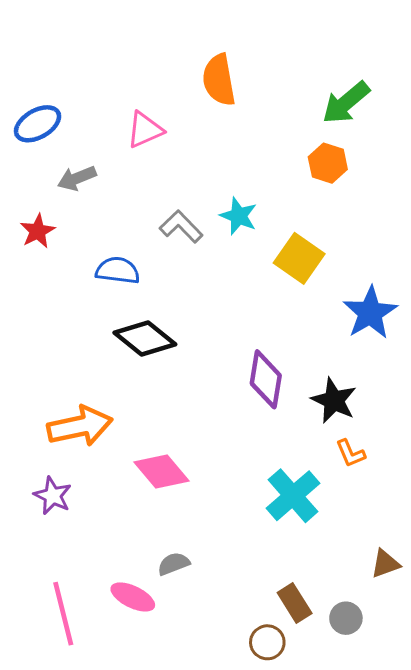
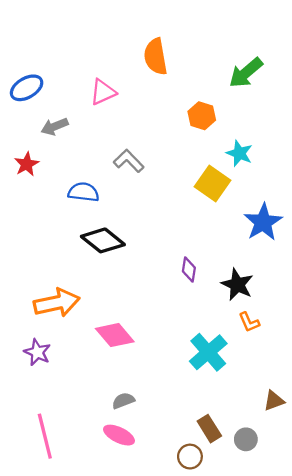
orange hexagon: (328, 163) -> (202, 116), moved
cyan star: (239, 216) -> (239, 153), moved
purple diamond: (266, 379) -> (189, 269), size x0.6
pink ellipse: (133, 597) -> (119, 435), moved

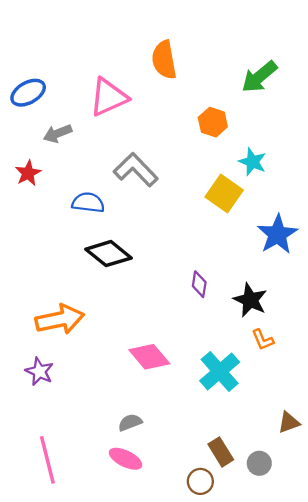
pink triangle: (103, 92) -> (109, 97), size x1.4
gray L-shape: (129, 161) -> (136, 170), size x1.4
pink diamond: (115, 335) -> (149, 357), moved

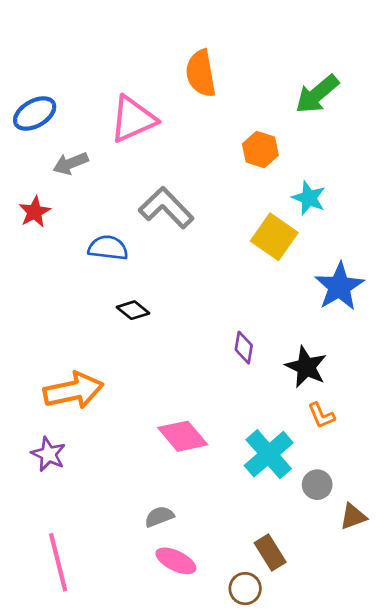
black diamond: (109, 254) -> (133, 310), size x0.6
pink ellipse: (126, 459) -> (176, 561), moved
gray circle: (259, 463) -> (317, 485), moved

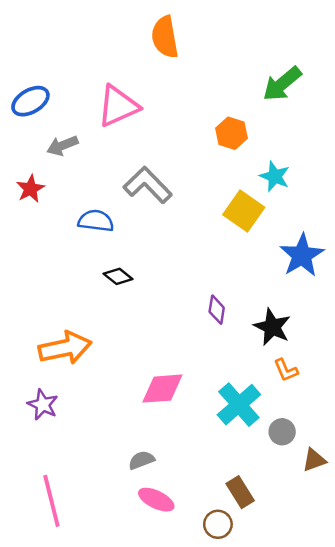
orange semicircle: (201, 73) -> (165, 37), moved
pink diamond: (183, 436) -> (162, 389), turned -54

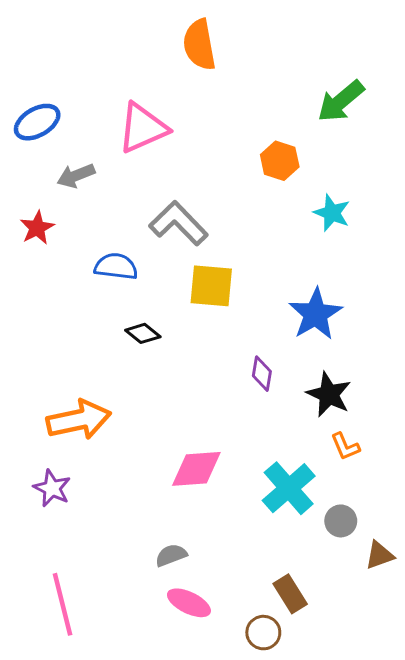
yellow square: (244, 211) -> (211, 286), moved, turned -30
blue star: (302, 255) -> (315, 314), moved

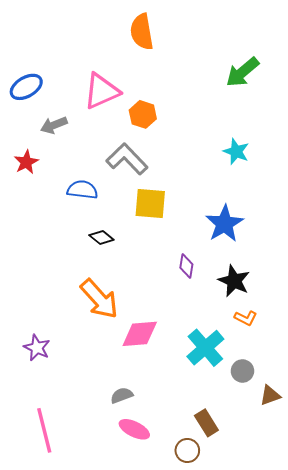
orange hexagon: (280, 161) -> (143, 114), moved
orange arrow: (79, 420) -> (99, 299), moved, turned 60
orange L-shape: (345, 447) -> (246, 318), turned -40

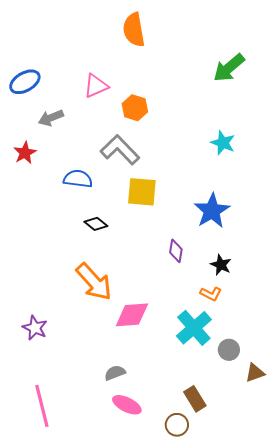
pink triangle: (101, 91) -> (96, 86), size x0.7
black star: (234, 281) -> (221, 265), size x0.7
orange L-shape: (246, 318) -> (211, 294), moved

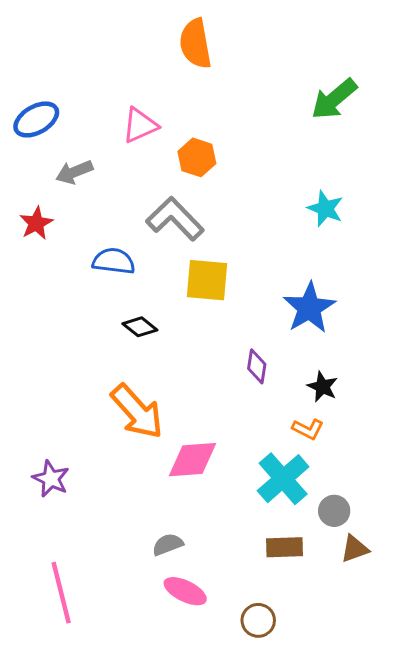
brown triangle: (255, 373) -> (355, 549), moved
brown rectangle: (195, 399) -> (284, 547), moved, turned -60

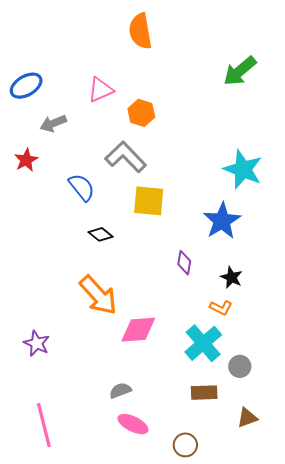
cyan star: (325, 209) -> (243, 169), moved, size x1.5
blue semicircle: (114, 261) -> (82, 187), turned 44
brown triangle: (355, 549) -> (247, 418), moved

